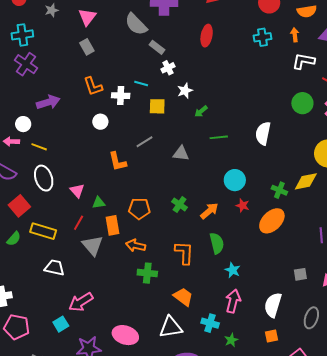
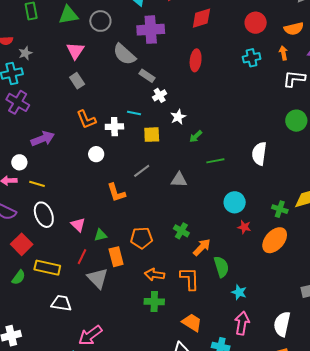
gray star: (52, 10) -> (25, 53), moved
orange arrow: (209, 211) -> (202, 247), moved
orange arrow: (136, 245) -> (155, 275), moved

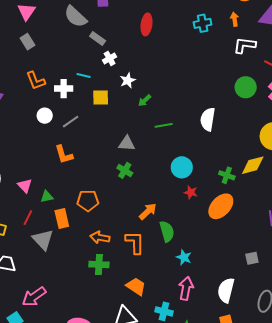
gray line: (142, 171) -> (71, 122), moved
green cross: (181, 231) -> (125, 170), moved

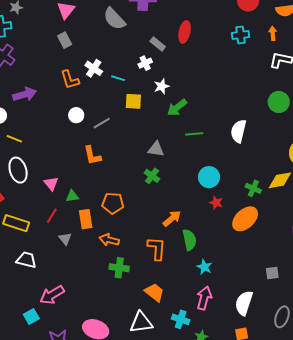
gray rectangle: (98, 39) -> (158, 44), moved
white cross: (64, 89) -> (94, 68), moved, turned 30
green arrow: (145, 100) -> (177, 108), size x1.5
orange arrow: (100, 238) -> (109, 240), moved
gray triangle: (43, 240) -> (65, 239), size x0.6

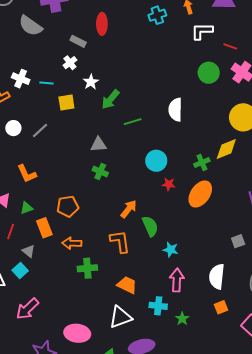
orange L-shape: (92, 155) -> (27, 174), moved
green cross: (253, 188) -> (202, 162), turned -35
cyan square: (31, 316) -> (20, 270), moved

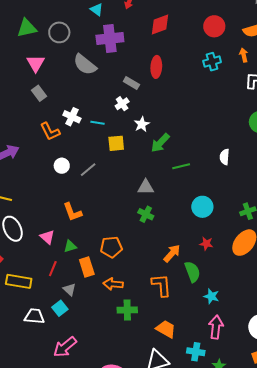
white semicircle: (175, 110) -> (225, 157), size x0.7
red star: (169, 184) -> (206, 244), moved

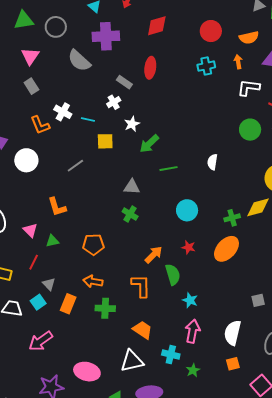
white circle: (62, 166) -> (26, 160), moved, size x1.5
orange rectangle: (87, 267) -> (68, 304), moved, turned 36

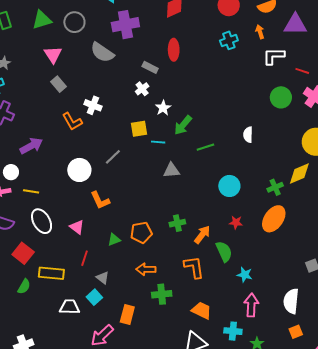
cyan line: (88, 120) -> (158, 142), moved
white circle: (26, 160) -> (79, 170), moved
green cross: (130, 214) -> (177, 223), moved, turned -35
green triangle: (52, 241) -> (114, 240), moved
orange rectangle: (68, 304) -> (127, 315), moved

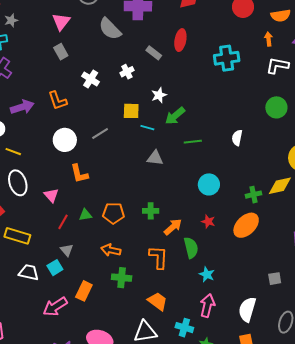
cyan cross: (229, 40) -> (227, 58), moved, size x1.4
white cross: (142, 89) -> (127, 72), moved
orange L-shape: (72, 122) -> (58, 101), moved
red line: (85, 258) -> (63, 222), moved

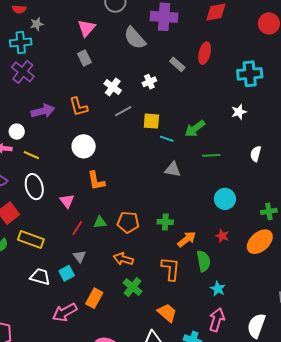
white star: (159, 95) -> (239, 112), moved
gray line: (100, 134) -> (123, 111), moved
green cross: (122, 278) -> (133, 287), turned 30

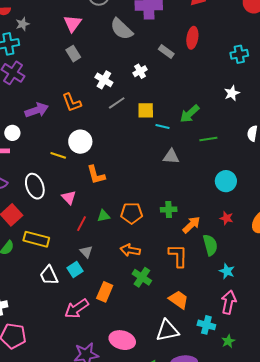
cyan cross: (250, 74) -> (239, 54), size x0.7
yellow line: (31, 155) -> (58, 155), moved
white trapezoid: (40, 277) -> (49, 275), turned -125

